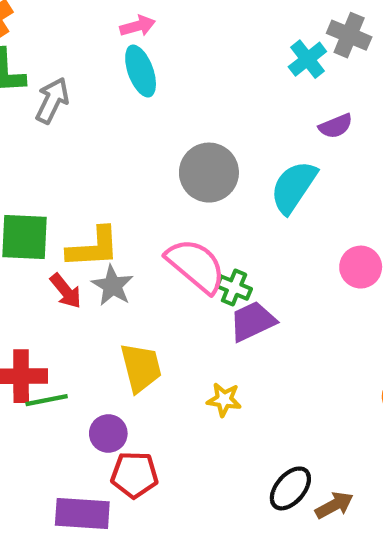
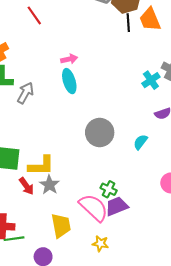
cyan semicircle: (294, 187) -> (140, 142), size x0.6
pink semicircle: (196, 266) -> (94, 208), moved

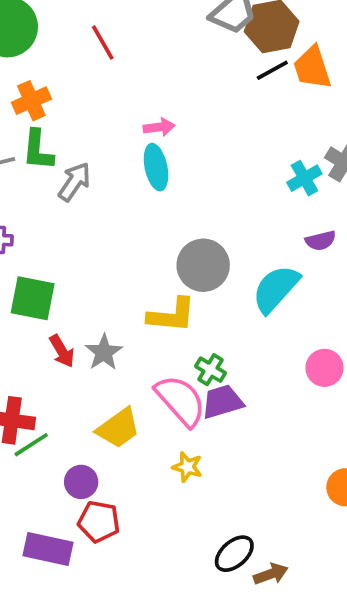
black line: (128, 23) -> (272, 70), turned 60
cyan semicircle: (140, 142) -> (276, 289), size x1.8
yellow L-shape: (41, 166) -> (172, 315), moved
yellow trapezoid: (61, 226) -> (118, 428), turned 60
green line: (14, 239) -> (31, 445), turned -30

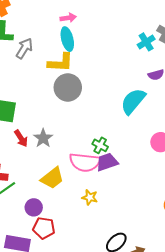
gray circle: (203, 265) -> (68, 87), moved
yellow L-shape: (172, 315) -> (60, 63), moved
pink semicircle: (181, 401) -> (85, 162), turned 140

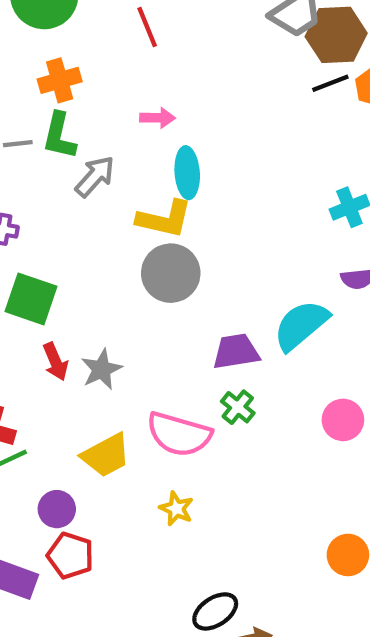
pink arrow: (68, 18) -> (158, 118), moved
green cross: (100, 145) -> (238, 407), moved
purple trapezoid: (107, 162) -> (236, 351), moved

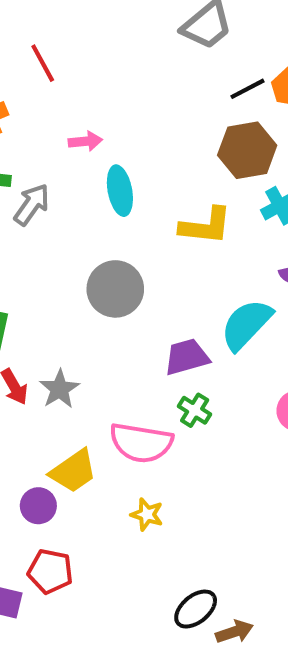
red line: (147, 27) -> (43, 63), moved
brown hexagon: (336, 35) -> (247, 150), moved
yellow L-shape: (164, 219) -> (206, 226), moved
purple circle: (57, 509) -> (38, 506), moved

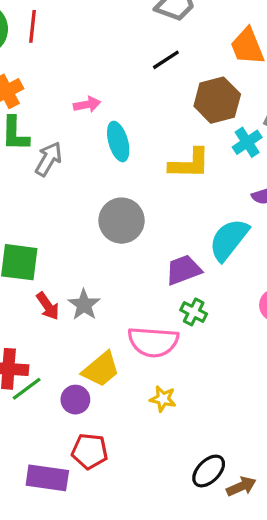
red line: (43, 63) -> (33, 26), moved, turned 40
black line: (247, 89) -> (166, 60), moved

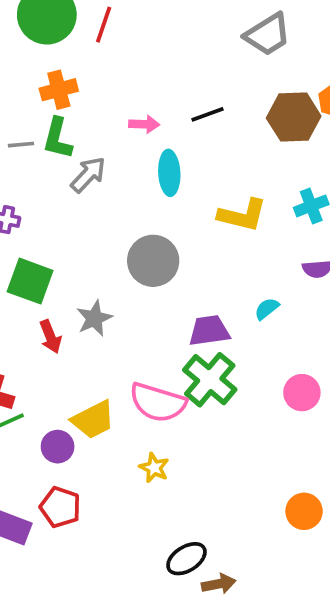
black line: (166, 60) -> (208, 114), moved
brown hexagon: (217, 100) -> (294, 117), moved
cyan semicircle: (229, 240) -> (267, 309), size x0.5
gray star: (84, 305) -> (94, 318), moved
green cross: (194, 312) -> (210, 380), size x1.8

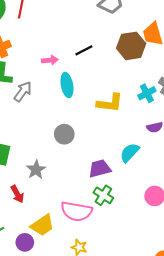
gray circle: (153, 261) -> (64, 134), size x0.7
cyan semicircle: (267, 309) -> (130, 153), size x1.5
red arrow: (50, 337) -> (17, 194), moved
green cross: (210, 380) -> (103, 195), size x0.7

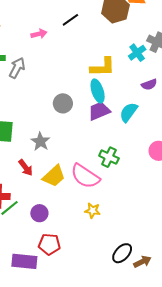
cyan ellipse: (67, 85) -> (98, 91), moved
purple trapezoid: (100, 169) -> (99, 111), moved
pink semicircle: (77, 211) -> (85, 176), turned 32
yellow trapezoid: (42, 225) -> (54, 176), moved

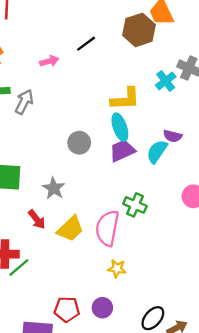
purple semicircle: (149, 84) -> (173, 136), moved, turned 35
pink semicircle: (85, 176) -> (107, 228), turned 68
purple circle: (39, 213) -> (102, 308), moved

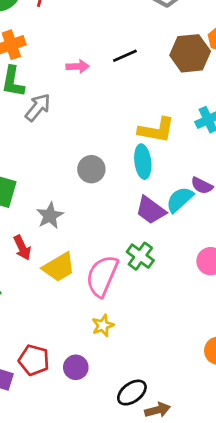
purple trapezoid: (122, 151) -> (151, 210), moved, turned -132
yellow star: (117, 269) -> (103, 325), turned 30

